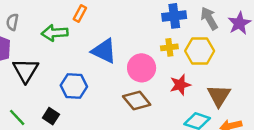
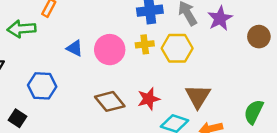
blue triangle: (104, 51) -> (75, 48), size x0.6
pink circle: (142, 68) -> (110, 50), moved
red star: (180, 85) -> (149, 99), moved

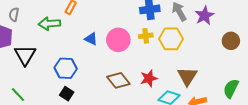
brown circle: (259, 37) -> (231, 41), moved
black square: (18, 118) -> (67, 94), moved

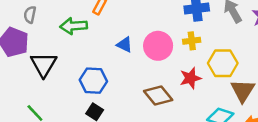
yellow hexagon: (171, 39) -> (223, 63), moved
red star: (149, 78) -> (190, 78), moved

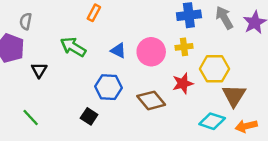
green arrow: (73, 26) -> (73, 47), moved, turned 35
black triangle: (44, 64) -> (39, 70), size x0.6
blue hexagon: (93, 81) -> (109, 87), moved

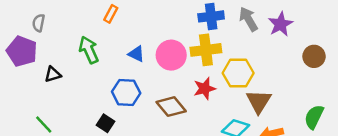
green arrow: (73, 47) -> (89, 50), turned 35
yellow cross: (184, 47) -> (206, 50), size x1.6
black triangle: (39, 70) -> (53, 74), turned 42

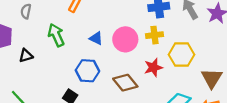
gray semicircle: (39, 23) -> (26, 11), moved
yellow cross: (206, 50) -> (154, 35), size x0.7
brown triangle: (259, 101) -> (212, 78), moved

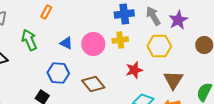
yellow hexagon: (181, 55) -> (159, 46), moved
red star: (153, 67) -> (134, 70), moved

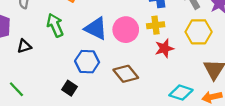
blue triangle: (66, 43) -> (96, 28), size x1.6
red star: (134, 70) -> (164, 48), moved

